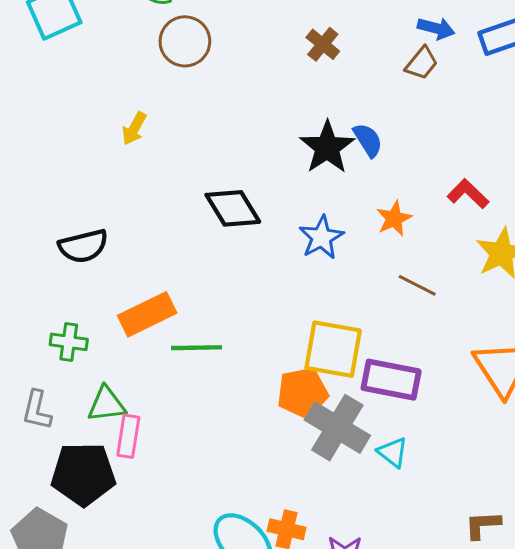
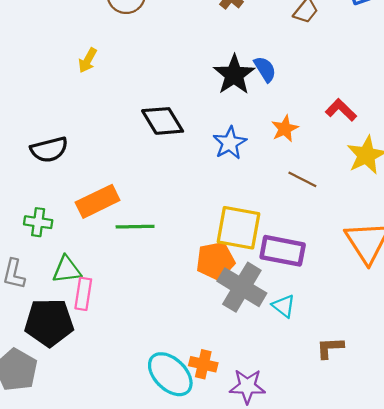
brown L-shape: (483, 525) -> (330, 348), moved

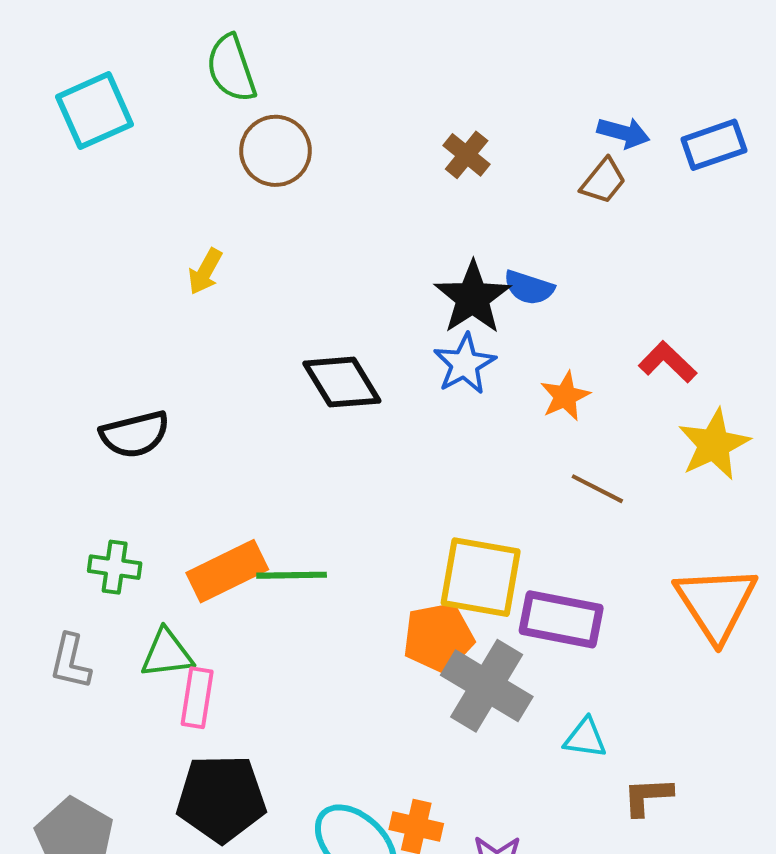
blue semicircle: (265, 69) -> (529, 288), turned 140
blue star: (230, 143) -> (465, 364), moved
orange rectangle: (98, 201) -> (227, 571), moved
cyan triangle: (284, 306) -> (585, 738), moved, turned -30
black pentagon: (49, 322) -> (221, 798), moved

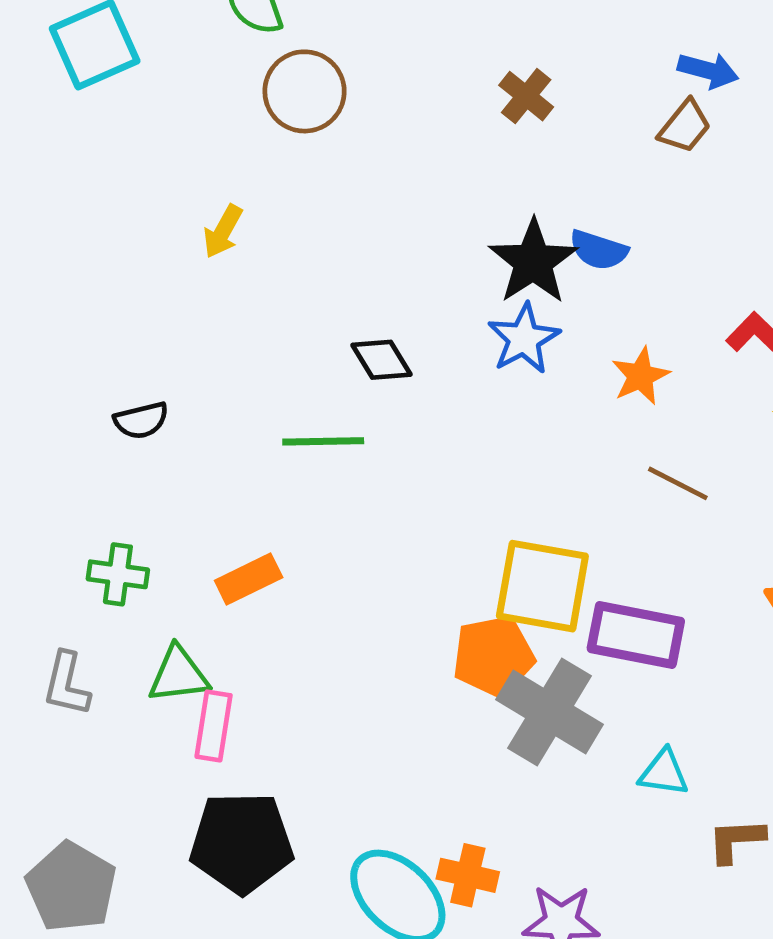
black diamond: (342, 382) -> (382, 360), size x0.7
black semicircle: (135, 434) -> (141, 420), size x0.7
orange rectangle: (227, 571) -> (249, 579), size x0.7
green line: (292, 575) -> (323, 441), moved

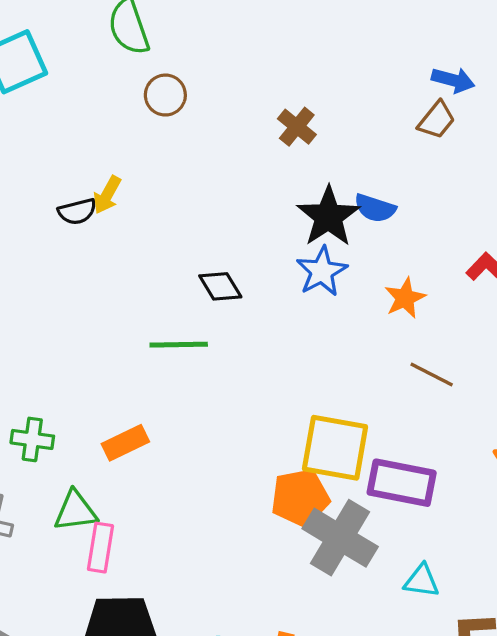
brown circle: (305, 91) -> (165, 95), size x0.7
brown cross: (526, 96) -> (297, 127), moved
black semicircle: (141, 420) -> (77, 212), moved

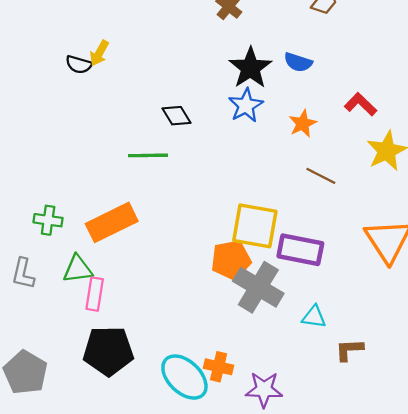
blue semicircle: (375, 208) -> (298, 62), moved
black semicircle: (77, 212) -> (79, 65), turned 30
orange rectangle: (125, 443) -> (112, 222), size x1.6

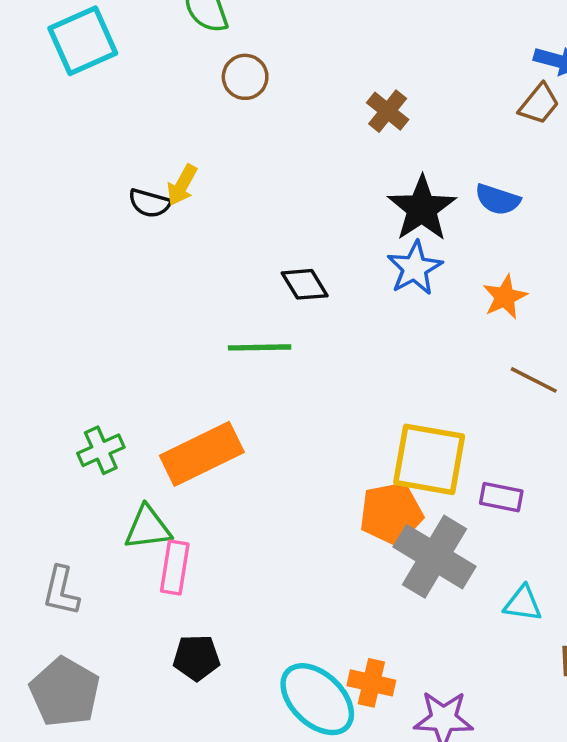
green cross: (48, 220) -> (101, 450), turned -32
purple rectangle: (300, 250) -> (501, 497), size x0.6
gray L-shape: (23, 274) -> (61, 591), moved
black pentagon: (108, 351) -> (196, 658), size x0.6

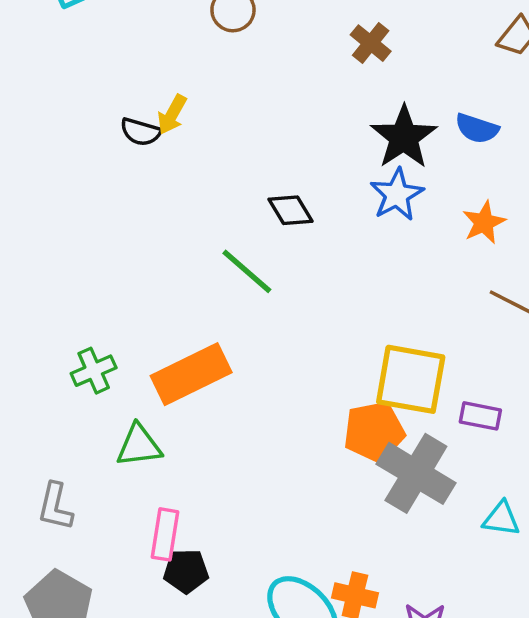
green line: (260, 347) -> (247, 271), turned 42
pink rectangle: (175, 567) -> (165, 534), moved

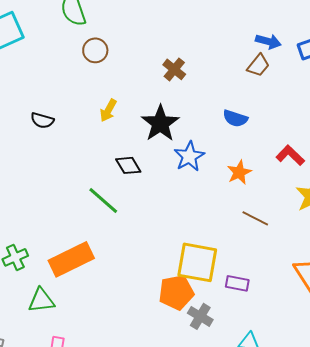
yellow arrow: (172, 114) -> (108, 110), moved
black star: (404, 137) -> (160, 123), moved
gray cross: (416, 473) -> (200, 316), size x0.6

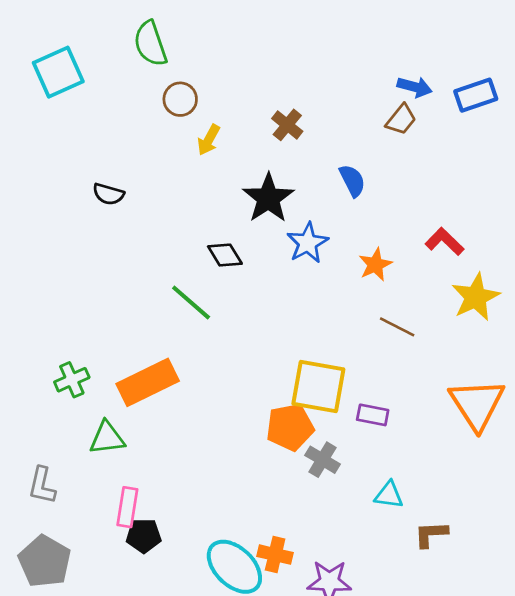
yellow arrow: (108, 110) -> (209, 140), moved
blue semicircle: (235, 118) -> (352, 181), moved, turned -135

